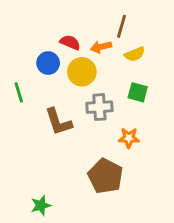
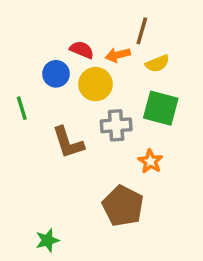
green square: (138, 92) -> (161, 108), size x1.5
orange star: (129, 138) -> (150, 161), turned 30

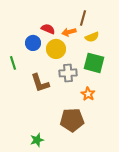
brown pentagon: (123, 206) -> (72, 120), turned -30
green star: (47, 240) -> (37, 140), moved

